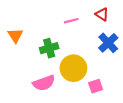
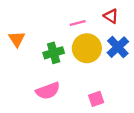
yellow circle: (73, 68) -> (87, 48), moved
pink square: (96, 86) -> (96, 99), moved

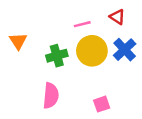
pink semicircle: (48, 91) -> (51, 96), turned -65

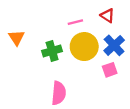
pink semicircle: (51, 96) -> (59, 93), moved
pink square: (102, 104) -> (110, 70), moved

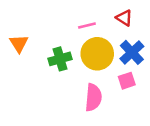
pink semicircle: (59, 93) -> (93, 97), moved

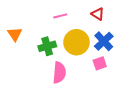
pink line: (87, 26) -> (60, 16), moved
pink semicircle: (93, 97) -> (59, 73), moved

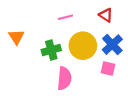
pink square: (100, 63) -> (108, 69), turned 32

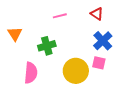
yellow circle: (83, 46) -> (76, 71), moved
pink semicircle: (64, 78) -> (31, 73), moved

